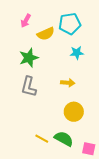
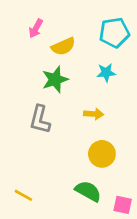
cyan pentagon: (70, 24) -> (114, 33), moved
green star: (29, 58) -> (55, 79), moved
yellow line: (42, 139) -> (23, 195), moved

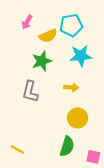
cyan pentagon: (114, 33) -> (71, 25), moved
cyan star: (106, 73) -> (81, 56), size x1.5
green semicircle: (88, 191) -> (67, 146), turned 78

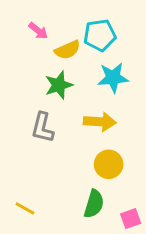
pink arrow: (27, 22) -> (38, 31), turned -80
yellow arrow: (71, 87) -> (100, 122), size x1.5
pink square: (93, 157) -> (131, 219), turned -32

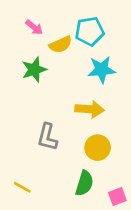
green star: (59, 85) -> (34, 70), moved
gray L-shape: (43, 128) -> (47, 137), moved

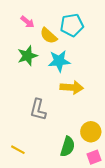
yellow semicircle: (61, 45) -> (49, 36), turned 66
cyan star: (102, 70) -> (59, 61), moved
yellow circle: (98, 148) -> (91, 132), moved

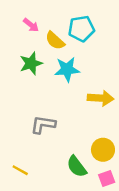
yellow arrow: (72, 87) -> (101, 98), moved
gray L-shape: (38, 110) -> (43, 125), turned 85
green semicircle: (68, 147) -> (77, 167), turned 126

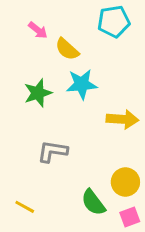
cyan pentagon: (81, 29) -> (114, 21), moved
green star: (31, 63) -> (38, 93), moved

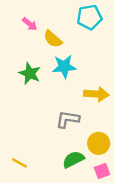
green star: (38, 93) -> (30, 73), turned -30
gray L-shape: (52, 151) -> (68, 119), moved
green semicircle: (93, 202) -> (73, 159), turned 100

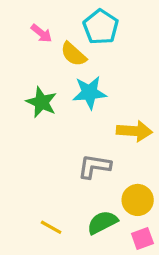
cyan pentagon: (89, 17) -> (101, 27), moved, turned -30
yellow line: (19, 163) -> (51, 227), moved

